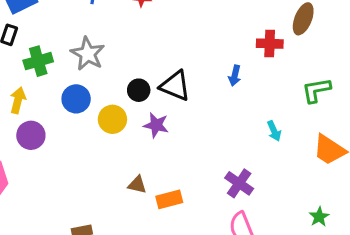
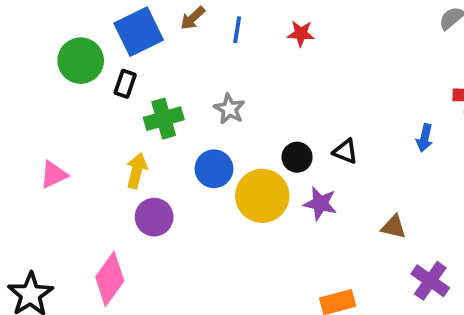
gray star: (88, 54) -> (229, 109), size x0.7
black triangle: (175, 86) -> (345, 151), size x0.6
yellow circle: (112, 119) -> (262, 196), size x1.4
brown triangle: (137, 185) -> (394, 227), moved

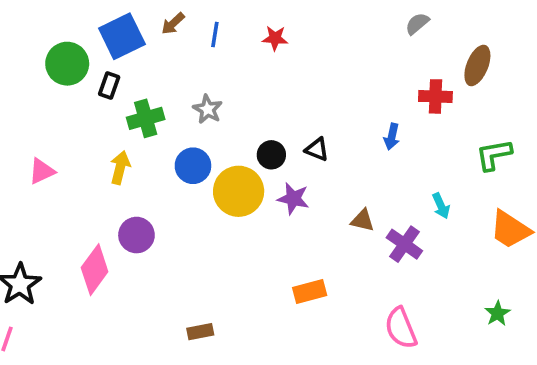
purple circle: (154, 217) -> (136, 235), moved
purple cross: (430, 281) -> (404, 244), moved

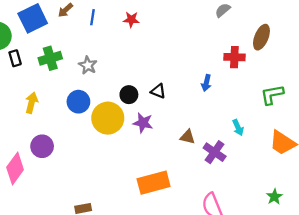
black rectangle: (109, 86) -> (15, 58), moved, turned -35
green cross: (146, 118) -> (50, 58), moved
orange rectangle: (310, 292) -> (154, 183), size x1.5

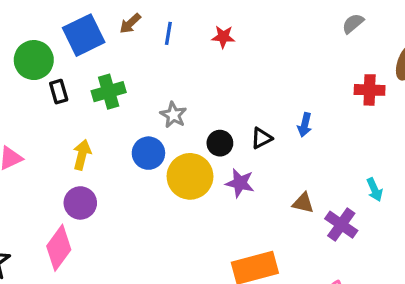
gray star: (88, 65) -> (173, 115), moved
blue arrow: (206, 83) -> (305, 125), moved
black triangle: (158, 91) -> (261, 138), turned -49
purple circle: (42, 146) -> (80, 203), moved

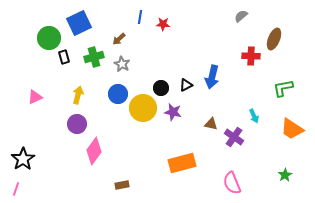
brown arrow: (130, 23) -> (119, 39), moved
blue line: (168, 33) -> (140, 17), moved
gray star: (173, 115) -> (122, 64), moved
blue arrow: (305, 125) -> (212, 77), size x1.6
pink diamond: (59, 248) -> (94, 151), moved

